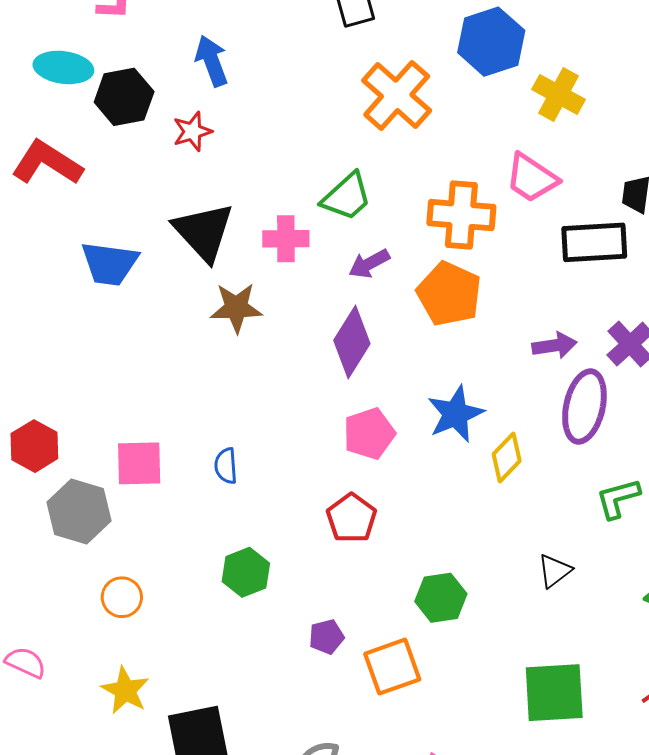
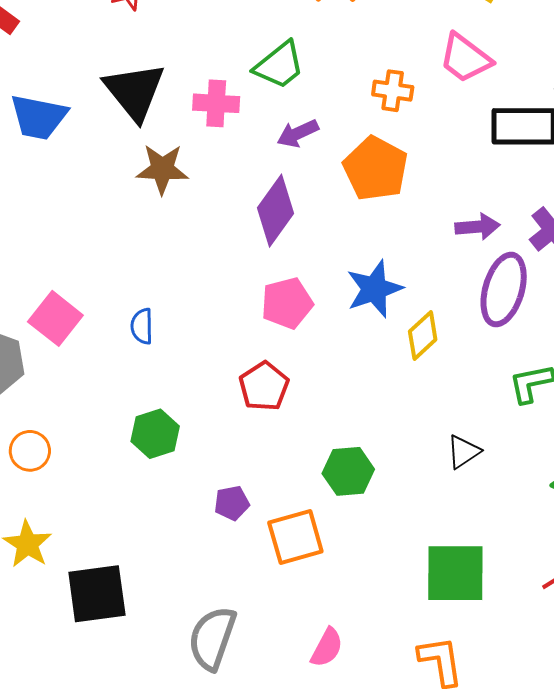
orange cross: (461, 215) -> (393, 91), size x0.6
pink square: (139, 463) -> (55, 318), turned 36

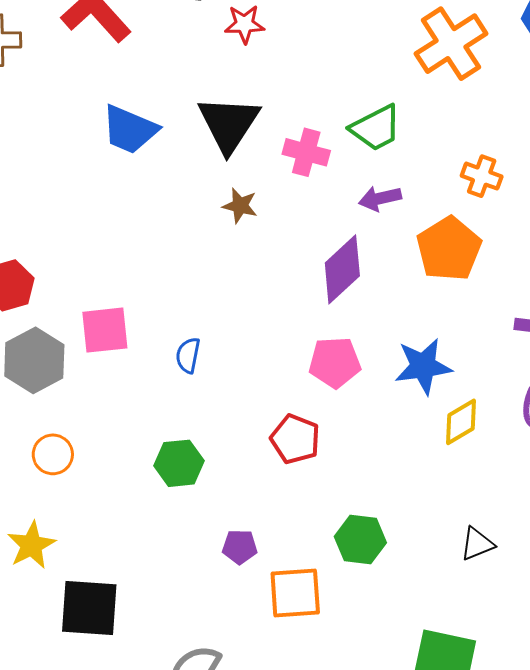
brown star: (162, 169) -> (240, 206), size x0.7
pink square: (55, 318) -> (105, 330), turned 34
red pentagon: (264, 386) -> (295, 439), turned -30

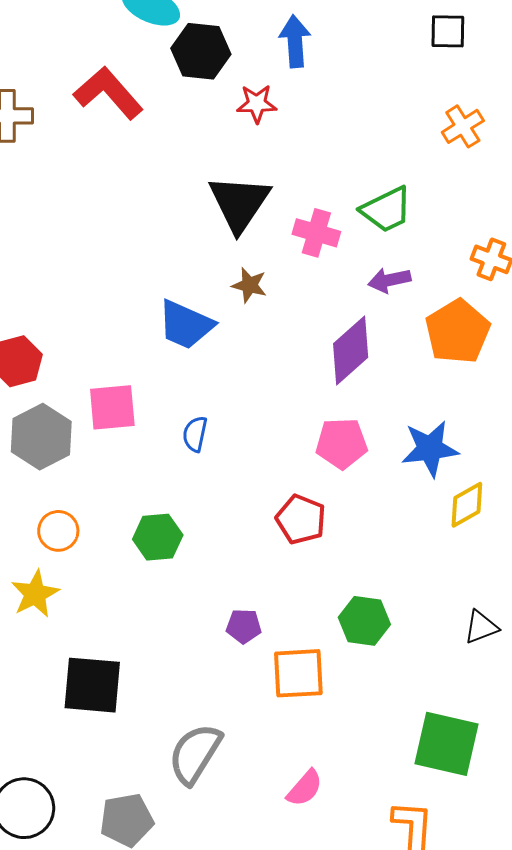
orange cross: (451, 44) -> (463, 126), size x0.6
blue trapezoid: (130, 129) -> (186, 325), moved
green hexagon: (179, 463) -> (158, 537), moved
yellow star: (31, 545) -> (35, 594), moved

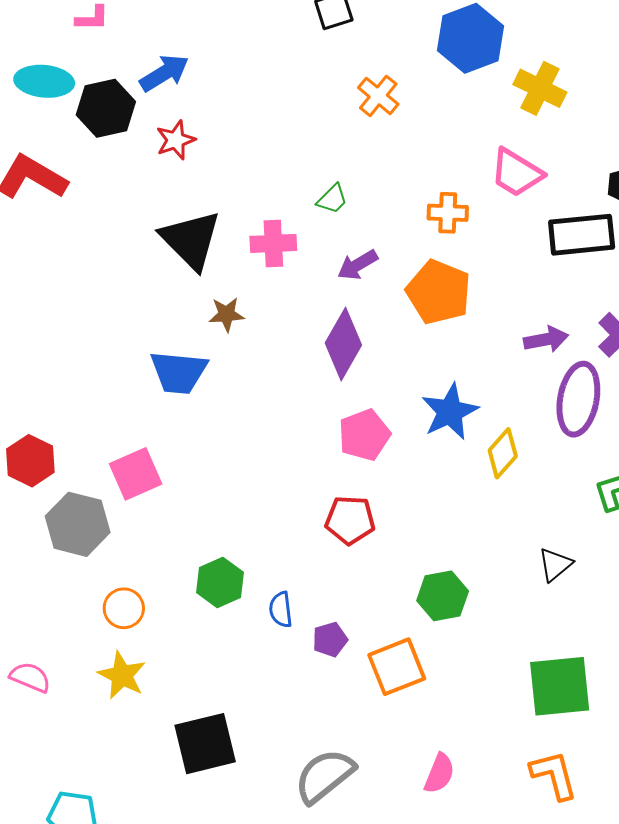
blue arrow: (295, 41) -> (164, 73), moved, turned 81
green trapezoid: (386, 210) -> (332, 199), size x0.6
blue semicircle: (195, 434) -> (281, 610), moved
gray semicircle: (195, 754) -> (324, 776), turned 38

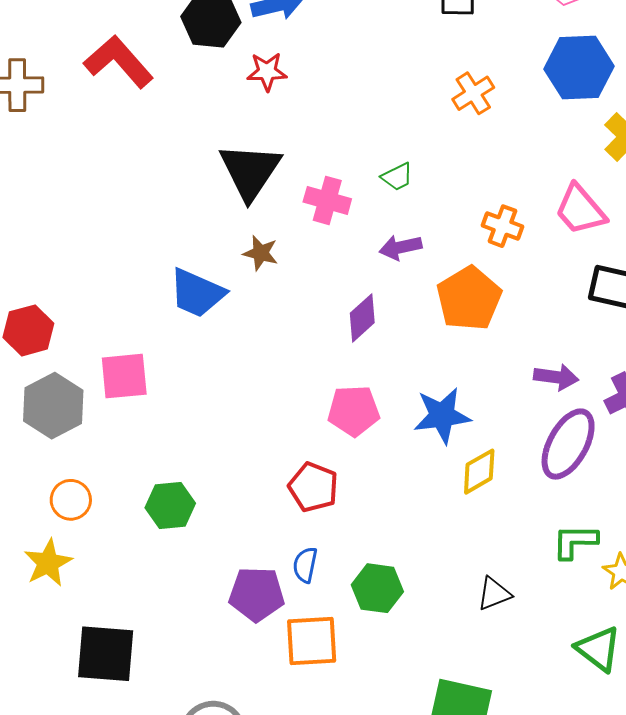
purple diamond: (343, 344) -> (362, 318), size x0.7
blue semicircle: (281, 610) -> (305, 565), moved
purple pentagon: (330, 639) -> (257, 594), size x1.6

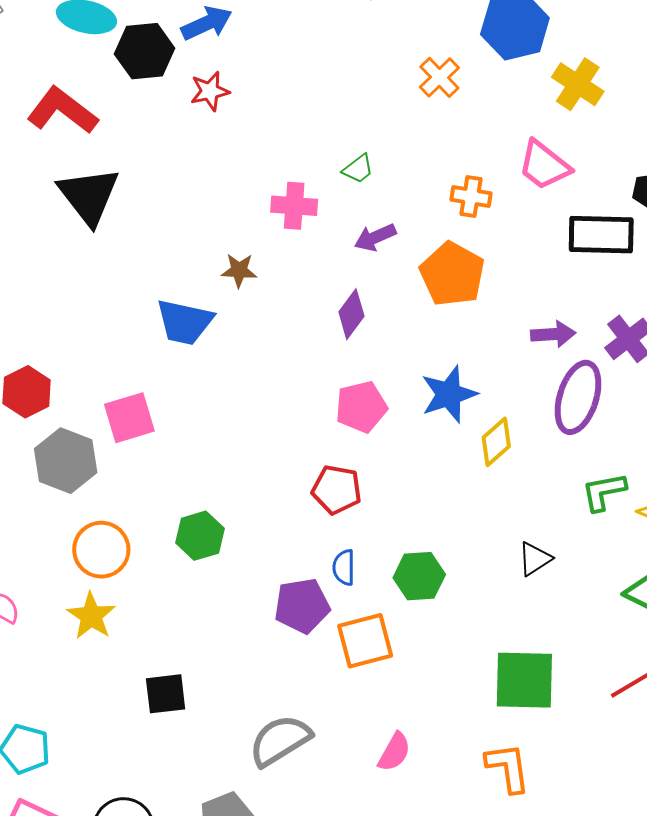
orange cross: (473, 93) -> (439, 77), moved
black triangle: (250, 171) -> (89, 196), moved
orange circle: (71, 500) -> (101, 550), size x1.4
black square: (106, 654) -> (166, 694), size x0.7

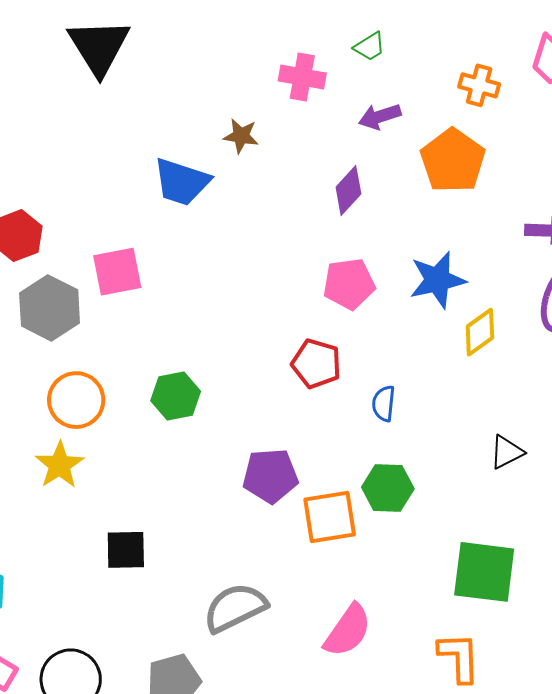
blue semicircle: (344, 567) -> (384, 403), moved
green hexagon: (419, 576) -> (388, 488), moved
pink semicircle: (394, 752) -> (348, 631), size x1.4

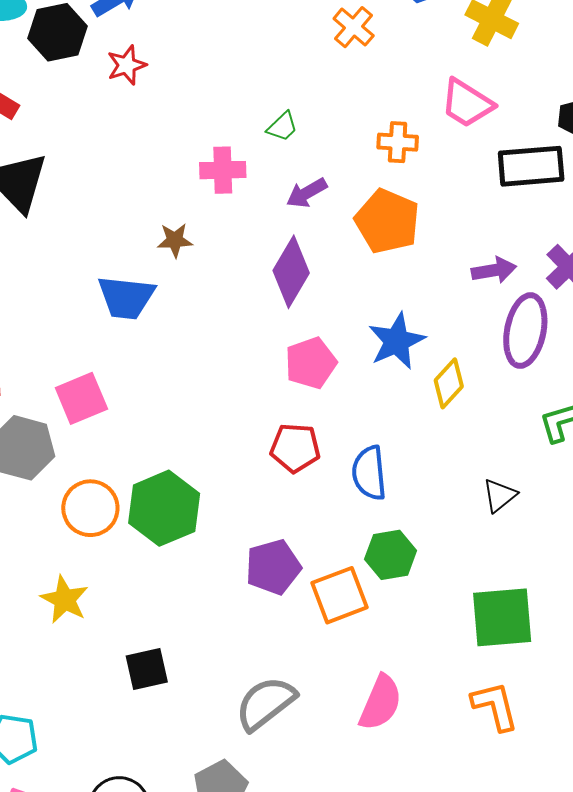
purple diamond: (348, 191) -> (291, 272), size x1.4
green hexagon: (176, 396) -> (164, 508), size x1.5
orange circle: (76, 400) -> (90, 508), moved
blue semicircle: (384, 403) -> (369, 473), size x1.5

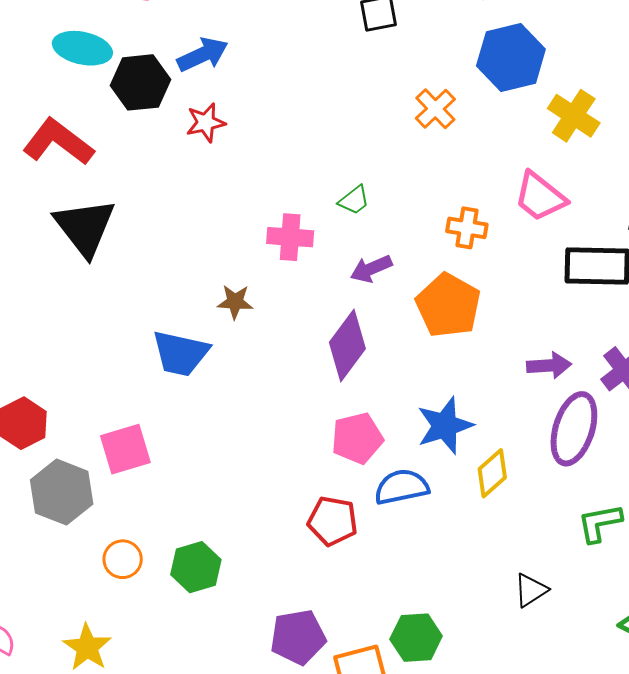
blue semicircle: (369, 473) -> (402, 487), moved, turned 78
orange circle: (90, 508) -> (123, 559), size x0.7
green hexagon: (164, 508) -> (196, 567), size x0.7

